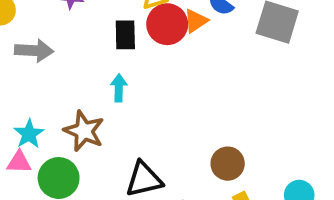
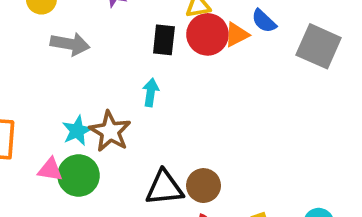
cyan star: (29, 134) -> (77, 131), moved
pink triangle: (19, 162) -> (50, 170), moved
brown circle: (228, 164) -> (204, 186), moved

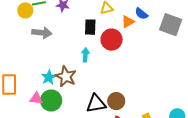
red circle: (208, 34) -> (112, 40), moved

